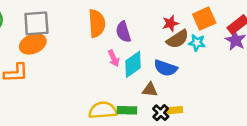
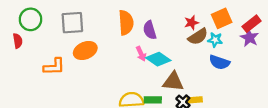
orange ellipse: (33, 44) -> (85, 51), moved
cyan diamond: (133, 64) -> (158, 59), turned 70
blue semicircle: (166, 68) -> (219, 62), moved
brown triangle: (150, 90) -> (173, 82), size x1.5

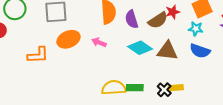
brown semicircle: (198, 37) -> (158, 20), moved
pink arrow: (141, 54) -> (99, 42), moved, turned 136
brown triangle: (173, 82) -> (167, 51), moved

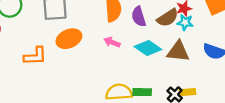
cyan star: (196, 29) -> (185, 22), moved
pink arrow: (99, 42) -> (112, 42), moved

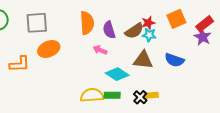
pink arrow: (112, 42) -> (100, 50), moved
cyan diamond: (148, 48) -> (117, 74), moved

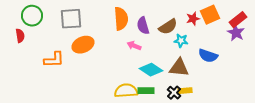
red star: (148, 23) -> (193, 19), moved
cyan star: (149, 35) -> (181, 41), moved
brown triangle: (143, 60) -> (179, 68), moved

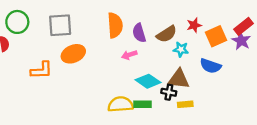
orange square: (210, 15) -> (216, 36), moved
pink arrow: (134, 46) -> (129, 55), turned -40
black cross: (174, 93) -> (169, 92), moved, turned -32

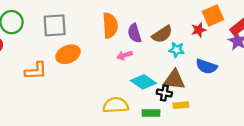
red star: (194, 25) -> (199, 30), moved
orange square: (216, 36) -> (213, 15), moved
green rectangle: (142, 104) -> (151, 113), moved

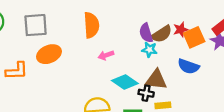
orange square: (213, 15) -> (194, 37), moved
purple semicircle: (134, 33) -> (146, 33), moved
brown semicircle: (162, 34) -> (162, 34), moved
cyan star: (177, 50) -> (149, 50), moved

